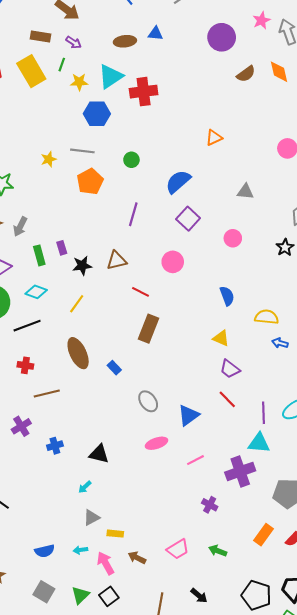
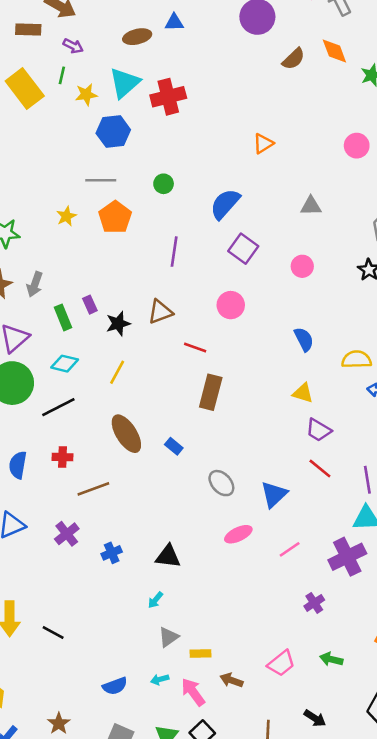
brown rectangle: (40, 36) -> (28, 30), moved
yellow star: (49, 159) -> (66, 216), moved
purple cross: (210, 505) -> (314, 603), turned 35

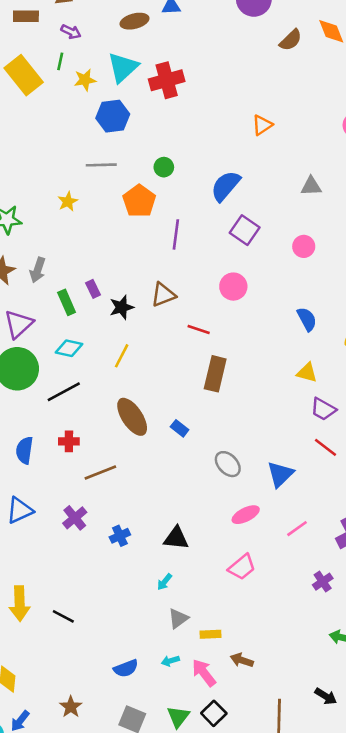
orange pentagon: (115, 217) -> (139, 201), moved
pink trapezoid: (281, 663) -> (242, 567), moved

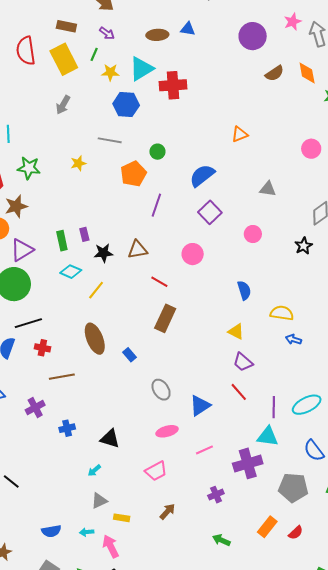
brown rectangle: (26, 16) -> (66, 26), moved
gray arrow: (38, 270) -> (63, 105), moved
cyan diamond: (69, 348) -> (71, 272), moved
black line: (64, 392) -> (28, 323), moved
brown arrow: (242, 660) -> (167, 512), moved, turned 102

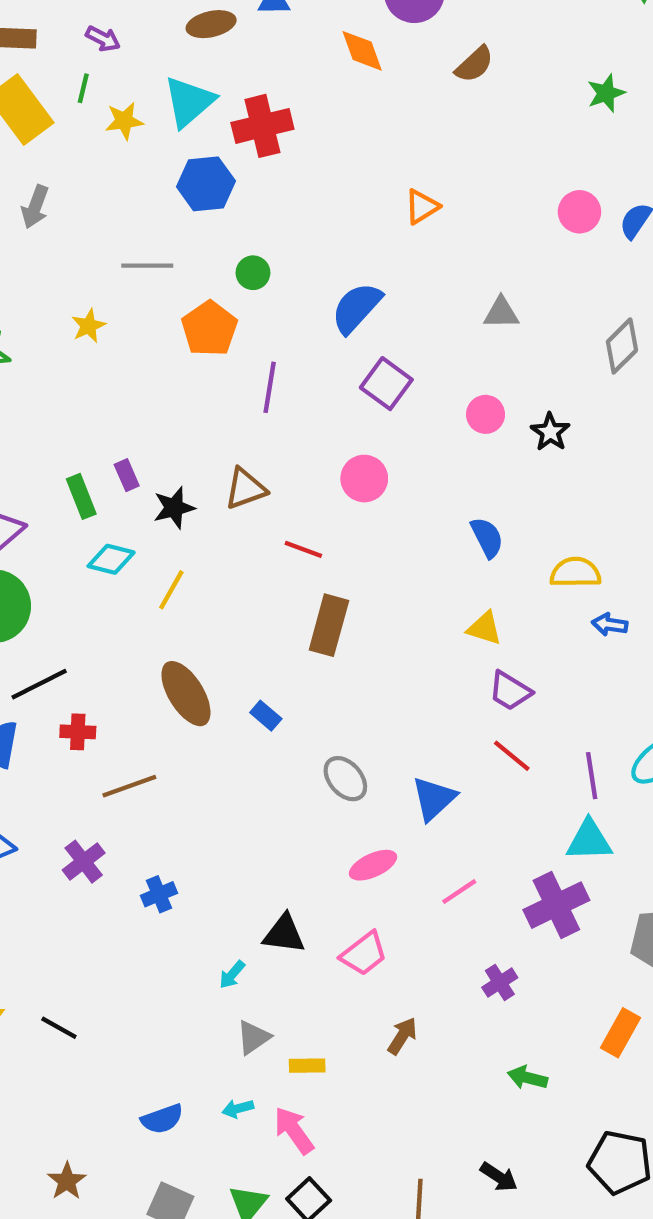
orange diamond: (307, 73) -> (362, 51), moved
blue hexagon: (126, 105) -> (206, 184), moved
black star: (304, 246) -> (550, 432), moved
black triangle: (110, 439) -> (284, 934), moved

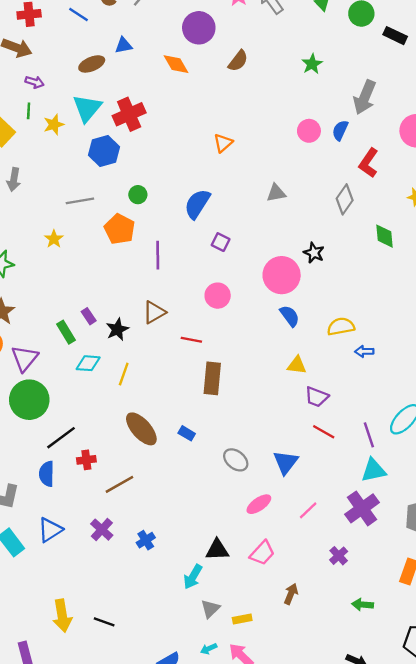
purple square: (386, 384) -> (221, 242), size x0.7
pink circle: (486, 414) -> (282, 275), moved, size x1.8
cyan arrow: (232, 975) -> (193, 577), size x1.5

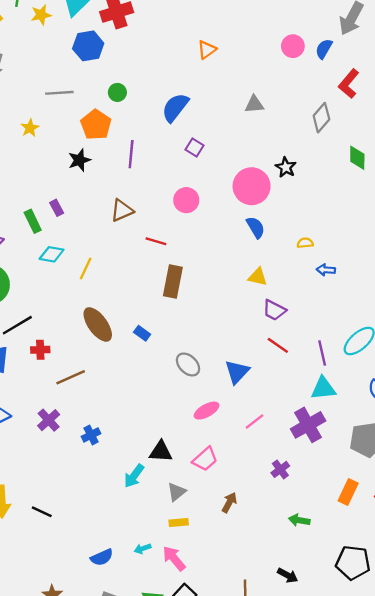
yellow semicircle: (341, 327) -> (305, 243), size x0.6
black star: (117, 329) -> (79, 160), moved
gray triangle: (210, 609) -> (177, 492), moved

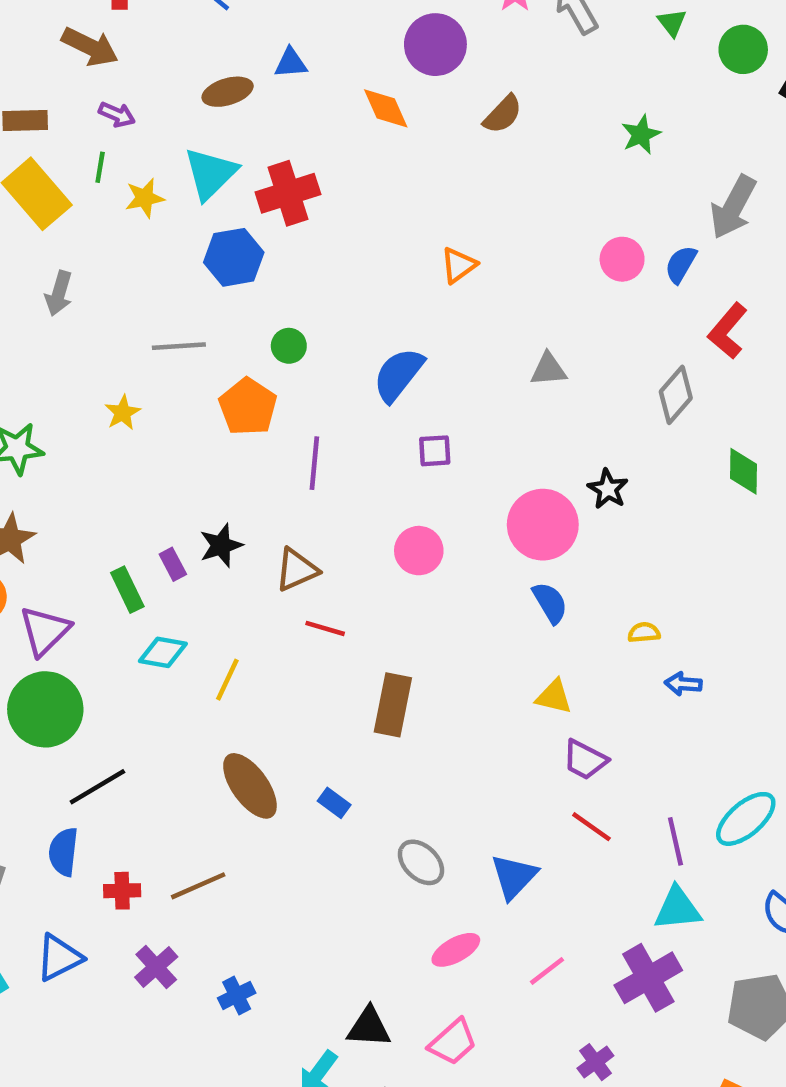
purple square: (195, 148) -> (435, 451), turned -36
black star: (79, 160) -> (221, 545), moved
red line: (156, 241) -> (325, 628), moved
red cross: (40, 350) -> (122, 891), moved

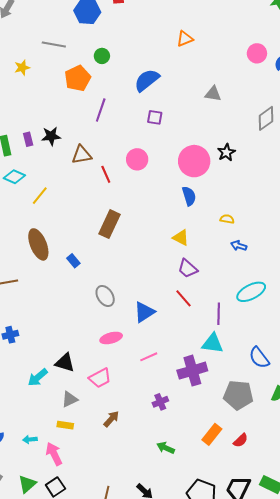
red line: (325, 628) -> (106, 174), moved, turned 36
cyan ellipse: (746, 819) -> (251, 292), moved

